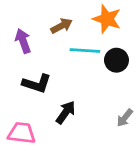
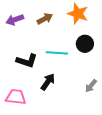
purple arrow: (23, 41) -> (15, 20), moved, turned -90
cyan line: (85, 51) -> (57, 53), moved

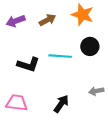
black arrow: (48, 82) -> (61, 104), moved
gray arrow: (91, 86) -> (96, 91), turned 40

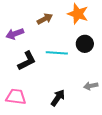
purple arrow: (16, 21) -> (15, 34), moved
black L-shape: (28, 65) -> (27, 61), turned -45

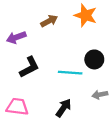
black circle: (85, 44) -> (94, 59), moved
cyan line: (57, 53) -> (70, 73), moved

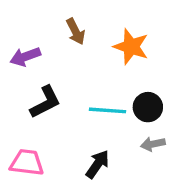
orange star: (86, 15) -> (131, 47), moved
brown arrow: (49, 21) -> (76, 31), turned 91
black circle: (94, 59) -> (148, 107), moved

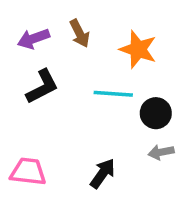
purple arrow: (25, 57) -> (33, 39), moved
black L-shape: (45, 102) -> (42, 87), moved
cyan line: (108, 110) -> (113, 94), moved

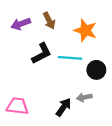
black L-shape: (42, 87) -> (42, 53), moved
gray arrow: (161, 152) -> (84, 97), moved

